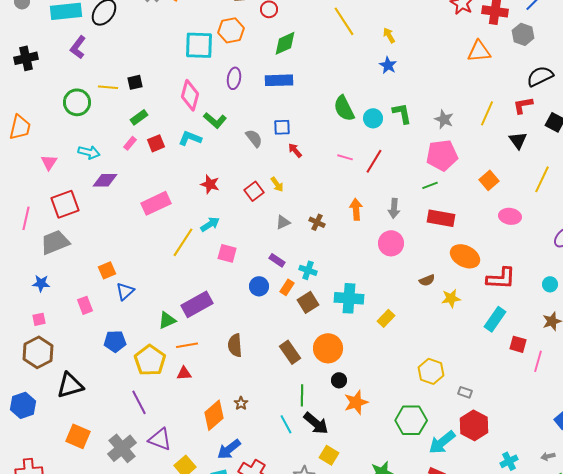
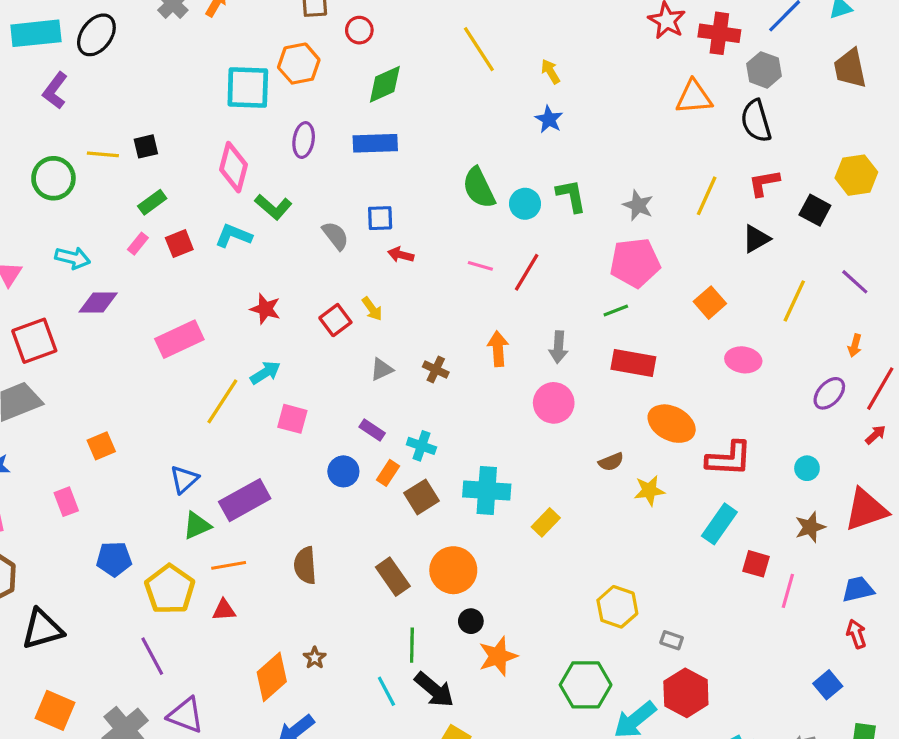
black semicircle: (540, 76) -> (756, 121), moved, turned -80
black triangle: (518, 140) -> (756, 239), turned 36
red arrow: (295, 150) -> (401, 255), turned -35
blue triangle: (125, 291) -> (184, 479), moved

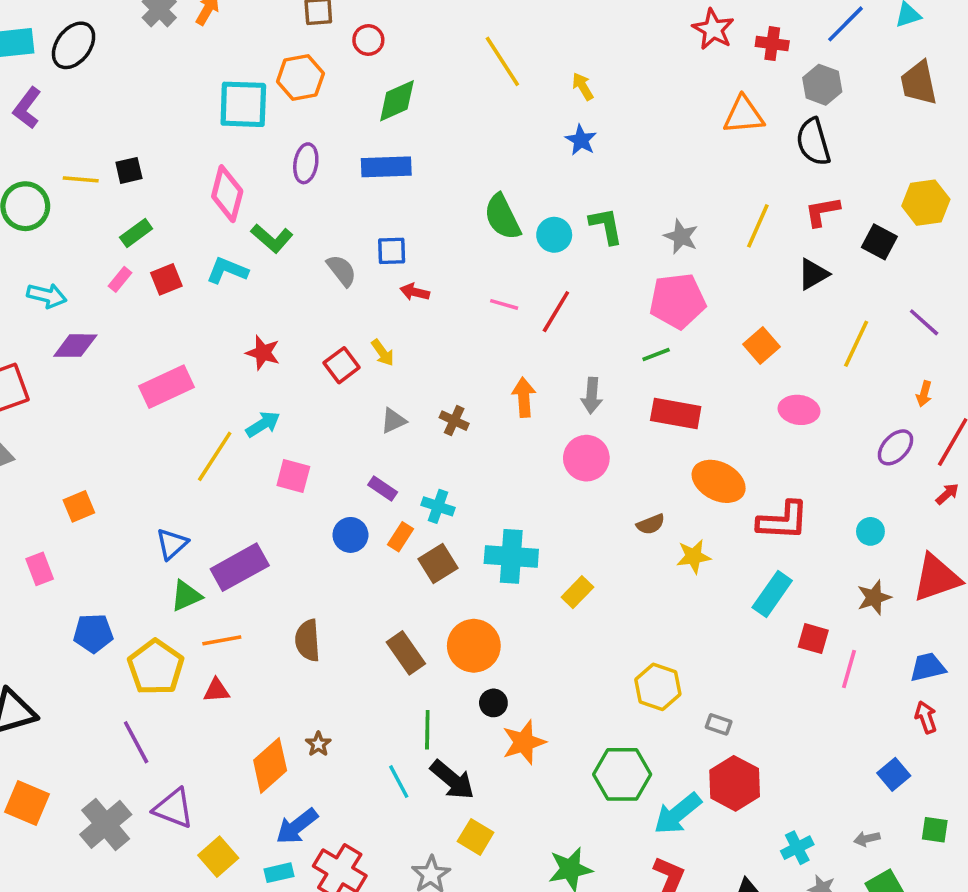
red cross: (719, 33) -> (772, 44), size x0.7

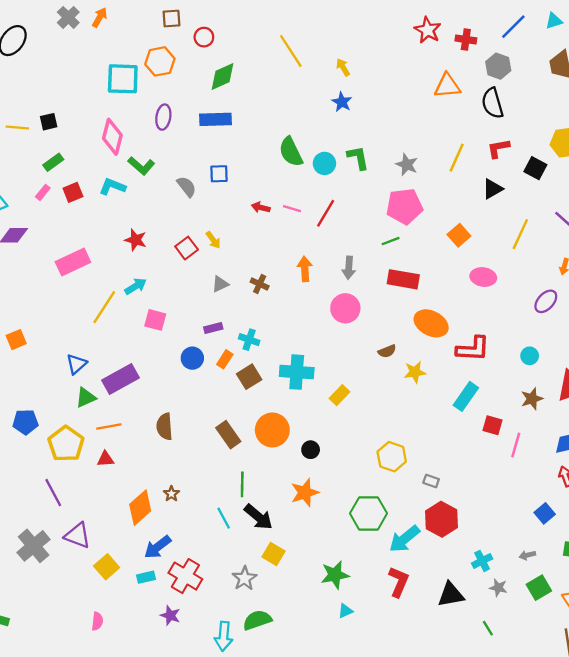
red arrow: (415, 292) -> (261, 207), moved
purple rectangle: (383, 489) -> (213, 328), turned -48
black circle: (493, 703) -> (311, 450), moved

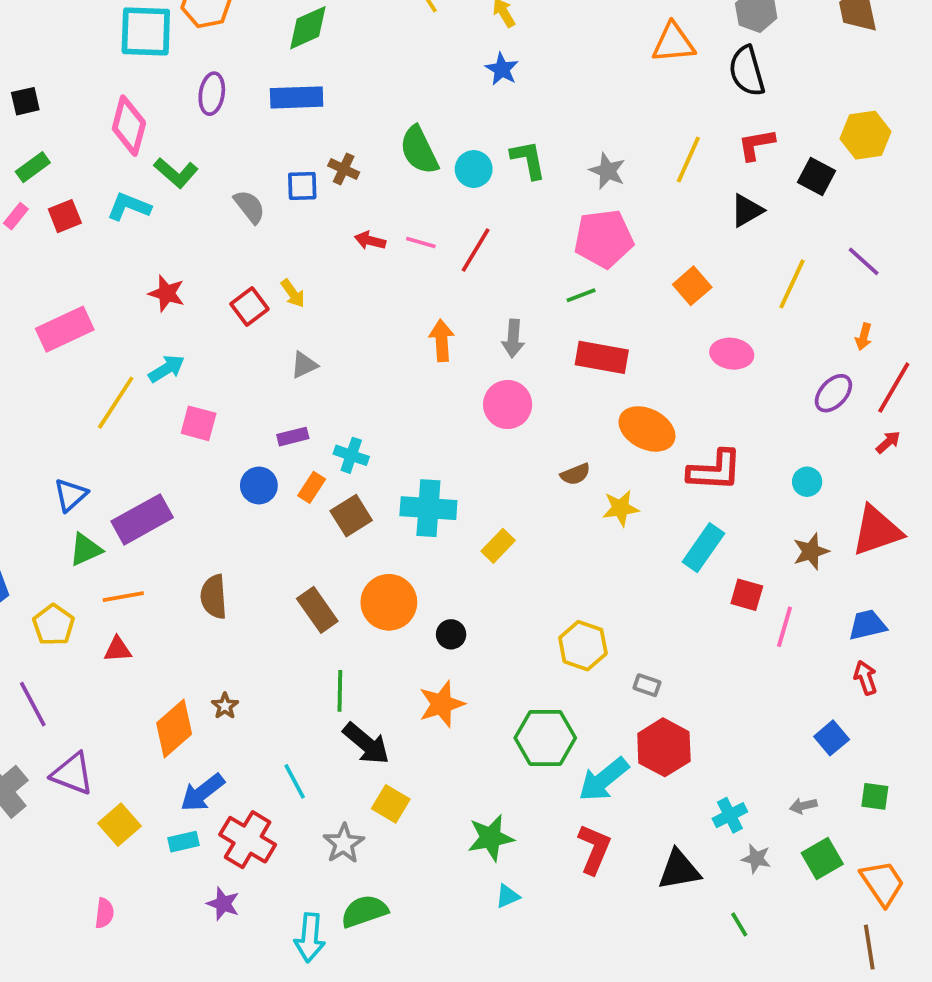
brown cross: (260, 284) -> (344, 169), moved
yellow pentagon: (66, 444) -> (54, 625), size x0.7
cyan line: (224, 518) -> (295, 781), moved

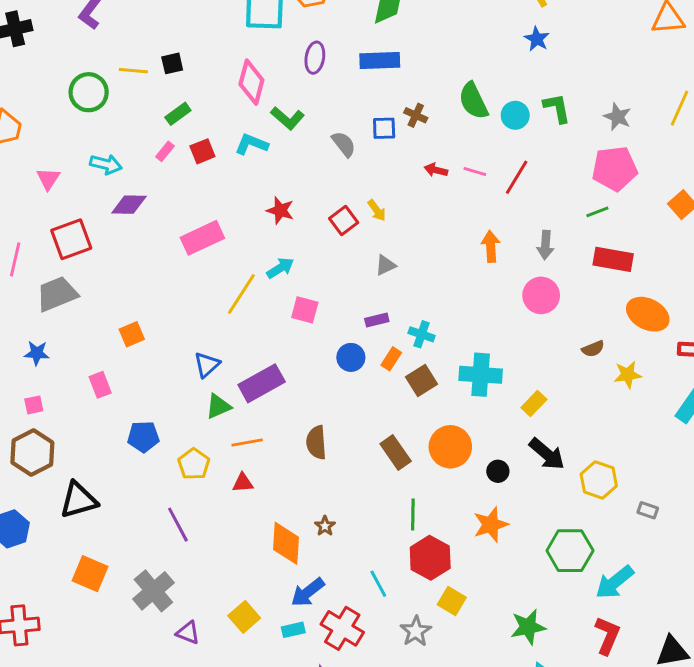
orange diamond: (174, 729) -> (286, 543), turned -45
black arrow: (366, 744) -> (547, 454), moved
red hexagon: (664, 747) -> (430, 558), moved
purple triangle: (72, 774) -> (188, 633), moved, size x0.7

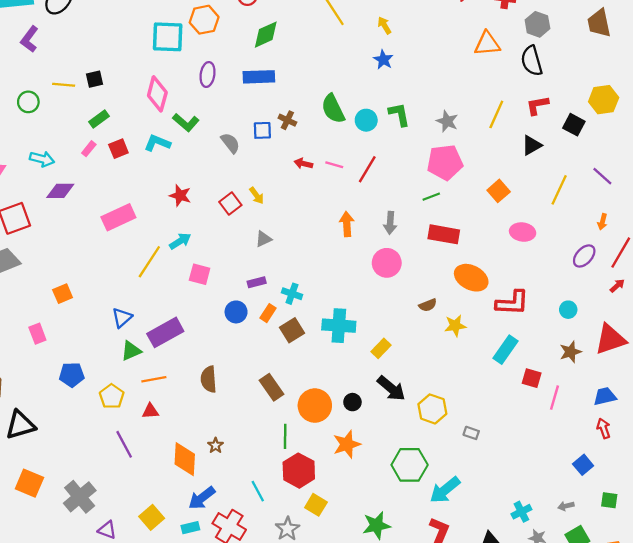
green circle: (89, 92) -> (28, 102), size x0.7
orange circle: (450, 447) -> (315, 406), moved
purple line: (178, 525) -> (124, 444), moved

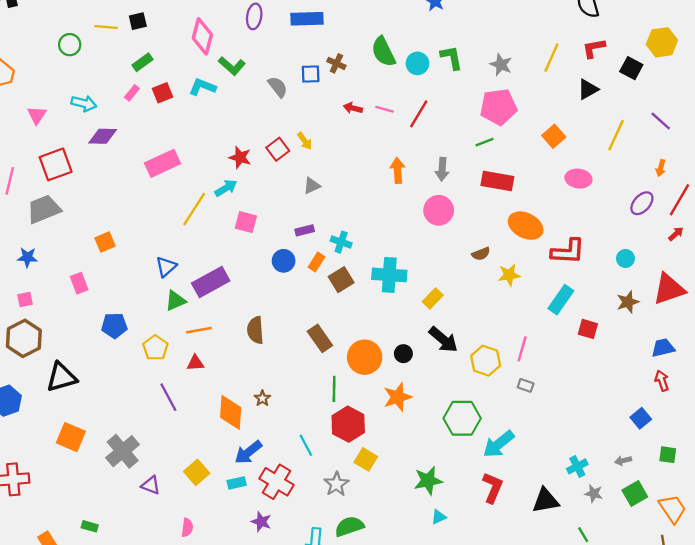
red star: (180, 195) -> (240, 157), moved
pink line: (555, 398) -> (522, 349), moved

